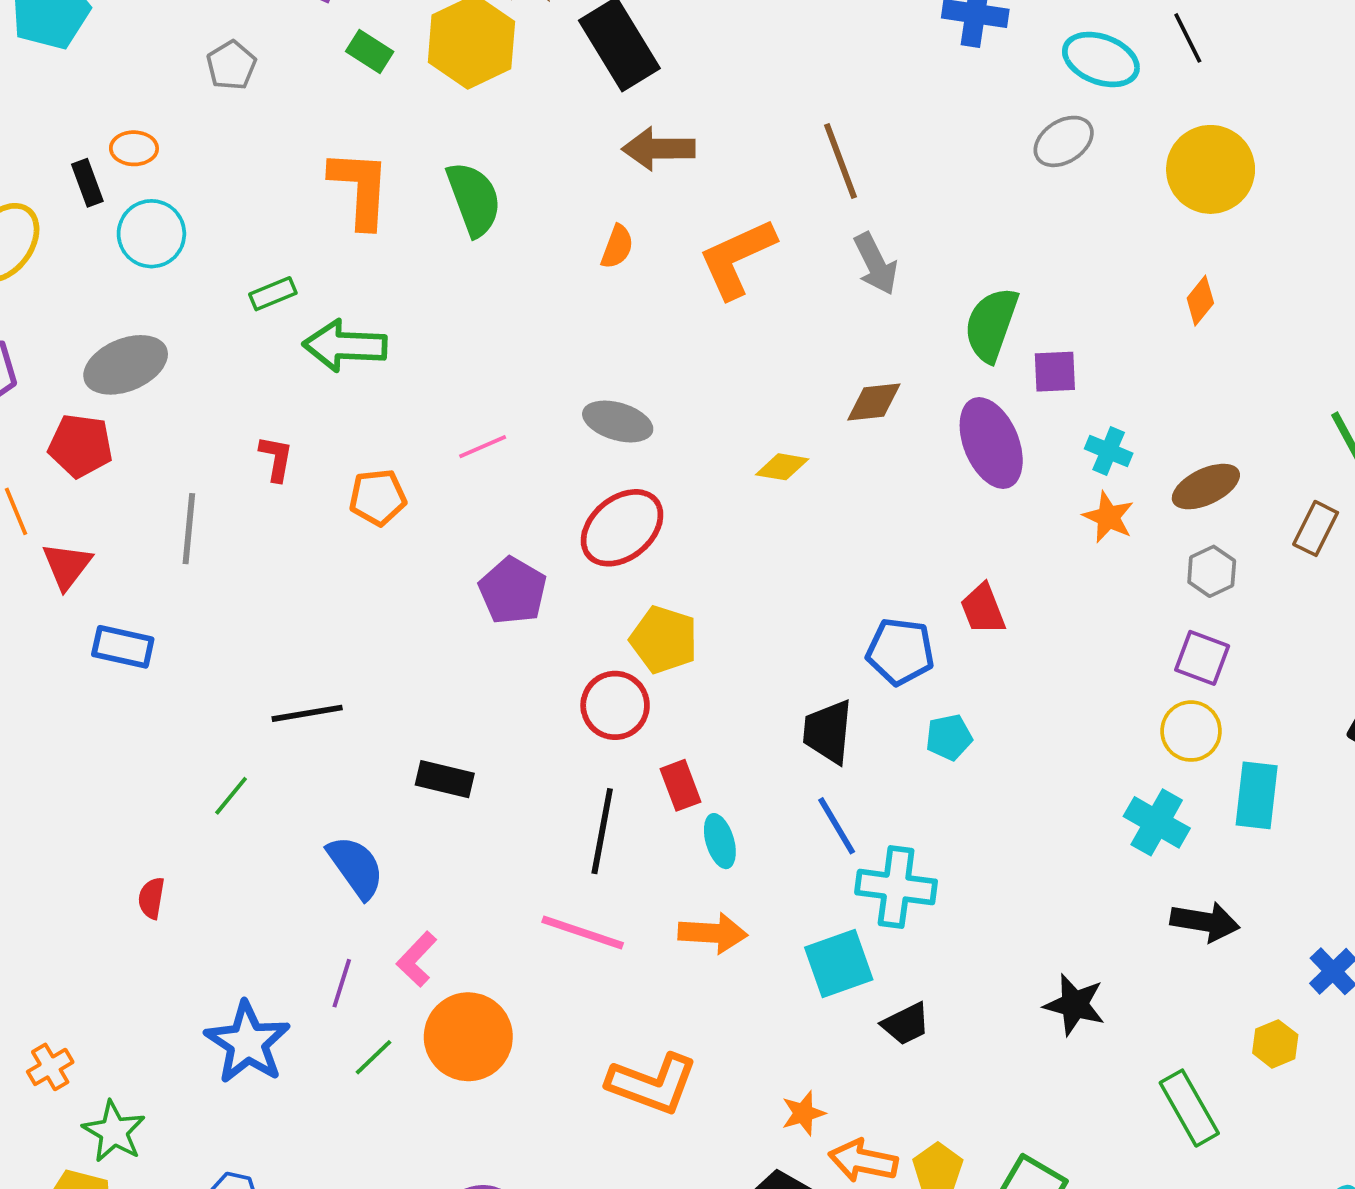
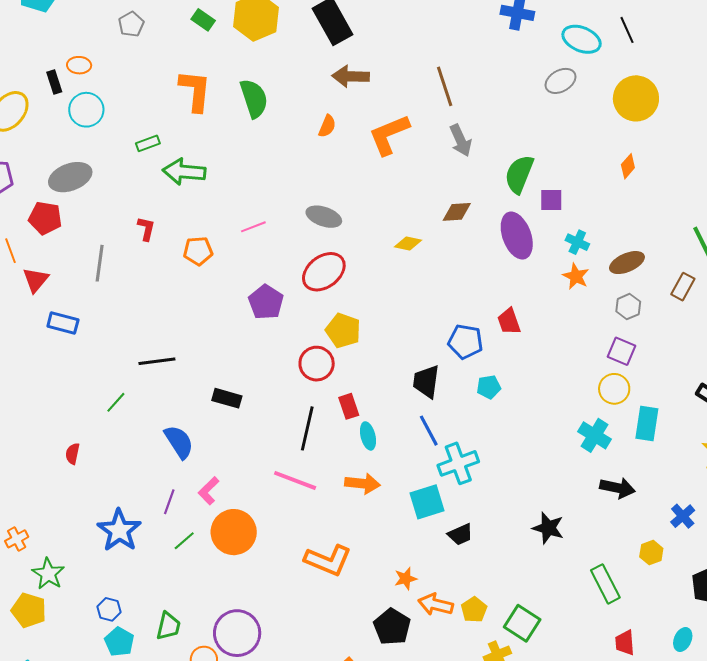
cyan cross: (896, 887) -> (458, 463), turned -30

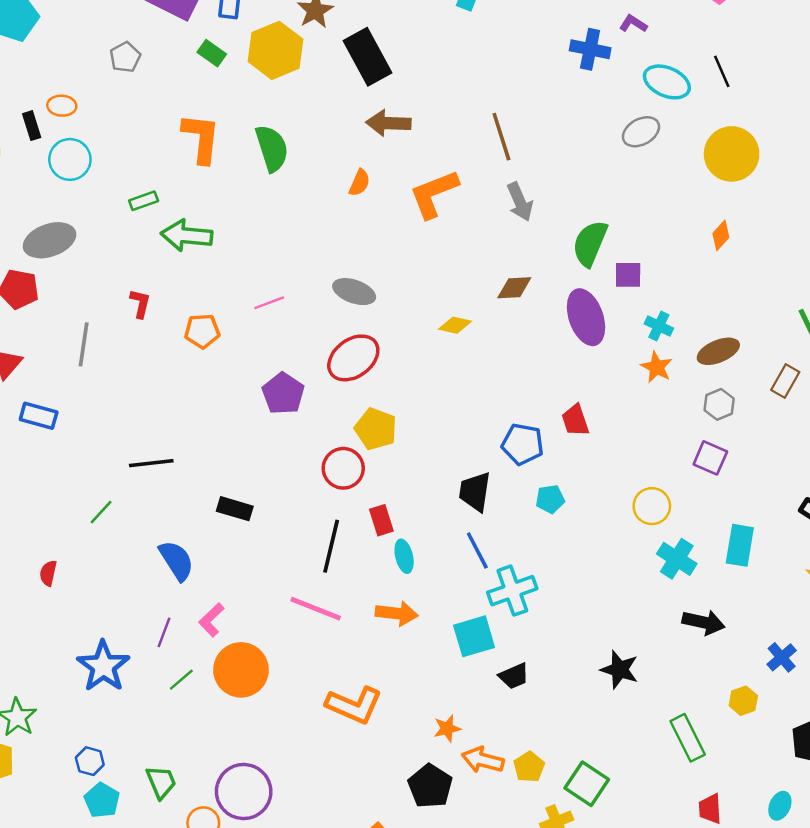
yellow circle: (614, 389) -> (652, 506), moved
green trapezoid: (168, 626) -> (161, 782), turned -36

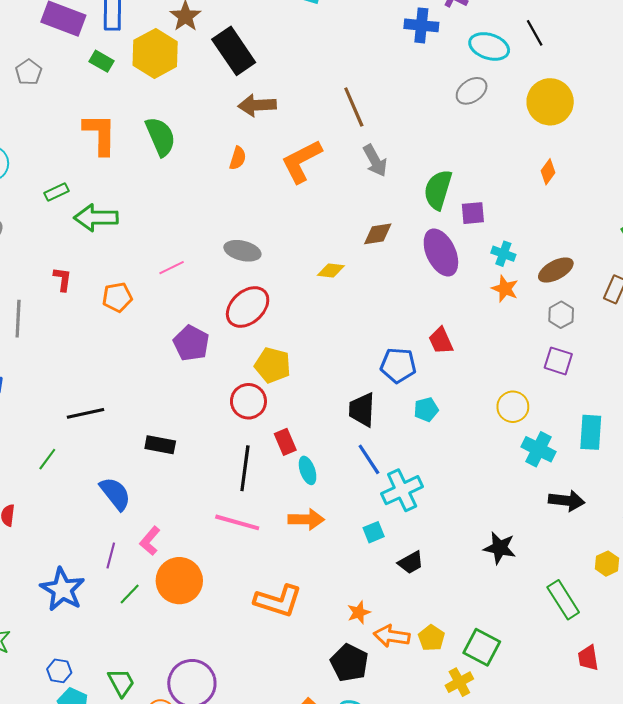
cyan square: (474, 636) -> (374, 532), size x0.6

